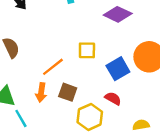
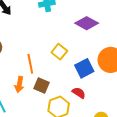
yellow square: (87, 50) -> (59, 52), turned 35
orange line: (53, 67) -> (30, 64), turned -66

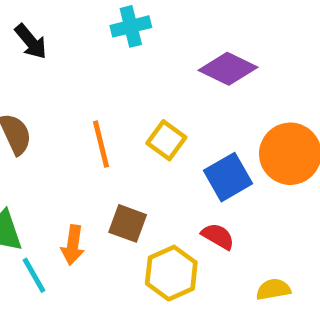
orange line: (30, 64) -> (101, 144), moved
orange arrow: (19, 84) -> (73, 245), moved

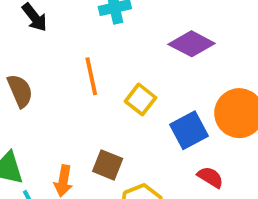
orange line: (101, 144) -> (91, 76), moved
red semicircle: (218, 236) -> (210, 177), moved

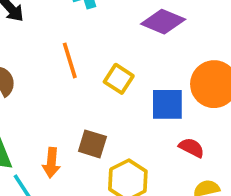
blue square: (189, 130) -> (167, 104), turned 33

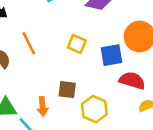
orange line: (70, 60) -> (29, 43), moved
red semicircle: (192, 148) -> (132, 81), size x1.5

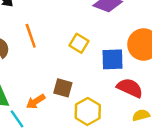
orange arrow: (42, 106) -> (36, 102), turned 54

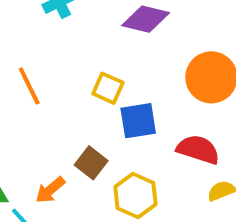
blue square: (113, 59) -> (138, 121), moved
brown square: (63, 88) -> (91, 163), turned 30

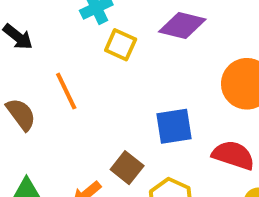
yellow square: (108, 88) -> (121, 45), moved

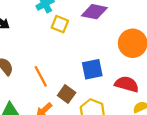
orange line: (66, 91) -> (41, 76), moved

